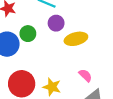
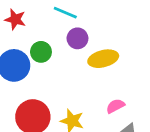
pink semicircle: (85, 75) -> (115, 106), turned -72

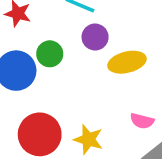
pink semicircle: (115, 106) -> (142, 121), turned -138

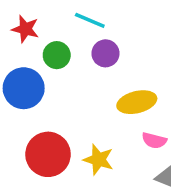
green circle: (50, 54) -> (57, 55), moved
yellow ellipse: (127, 62) -> (137, 102), moved

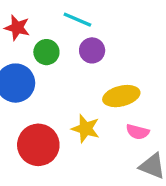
yellow star: (99, 160) -> (86, 129), moved

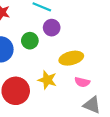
green circle: (46, 52) -> (30, 41), moved

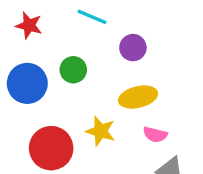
purple circle: (52, 28) -> (133, 48), moved

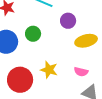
yellow ellipse: (138, 97) -> (86, 41), moved

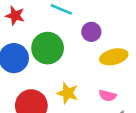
green circle: (33, 34) -> (48, 48), size x1.6

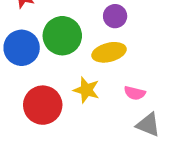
yellow ellipse: (114, 57) -> (109, 52), moved

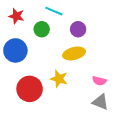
green circle: (62, 36) -> (42, 29), moved, size x0.6
pink semicircle: (135, 93) -> (99, 81), moved

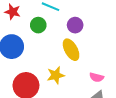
yellow ellipse: (74, 53) -> (71, 50), turned 75
yellow star: (59, 79) -> (56, 75), turned -30

